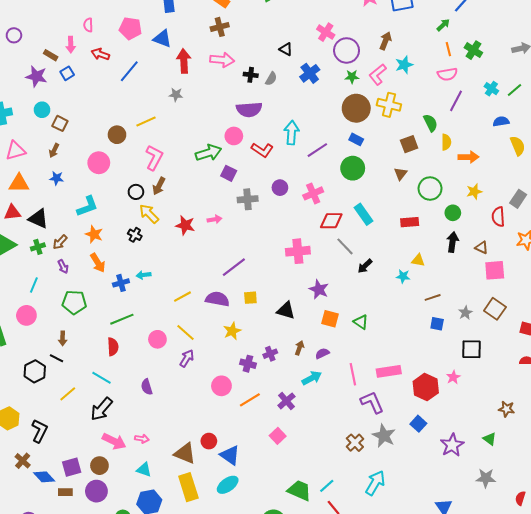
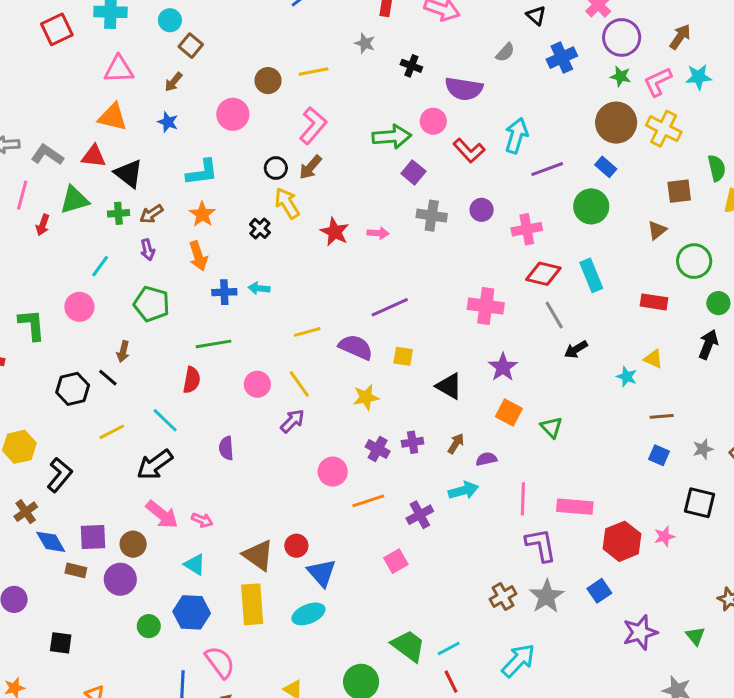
black cross: (251, 75) -> (411, 66), moved

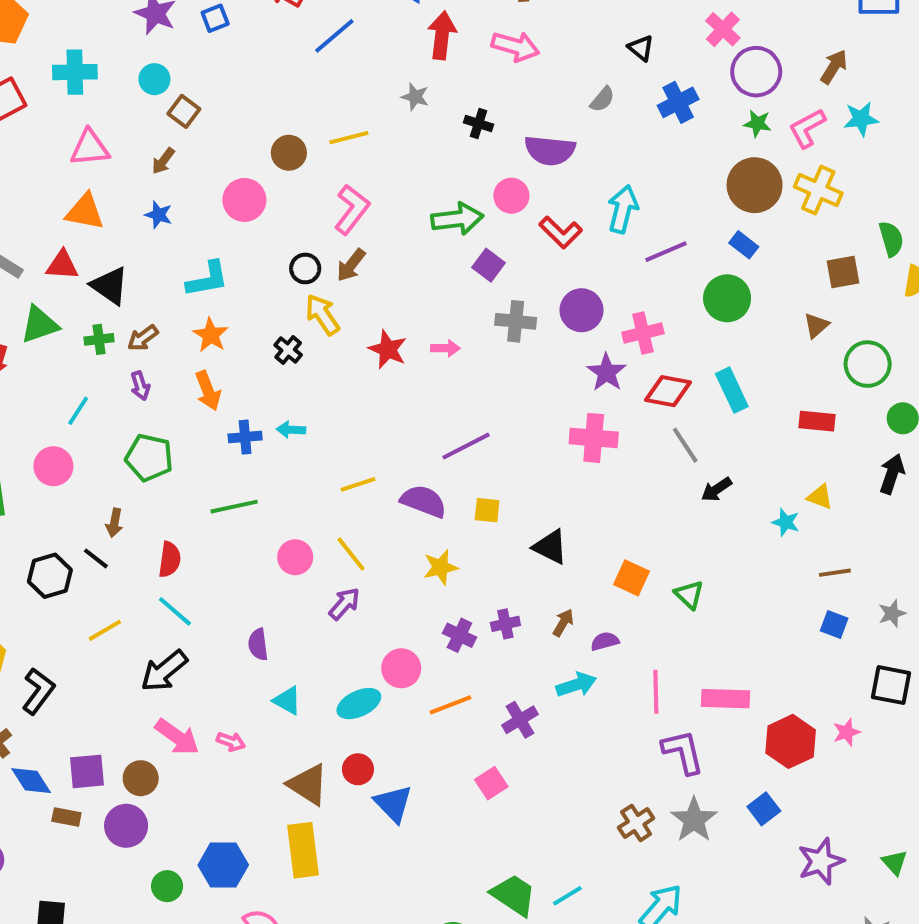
purple circle: (482, 210) -> (582, 310), size x1.4
purple star: (503, 367) -> (607, 372), moved
red semicircle: (192, 380) -> (170, 559), moved
cyan triangle: (195, 565) -> (287, 701), moved
cyan ellipse: (308, 614) -> (359, 704), moved

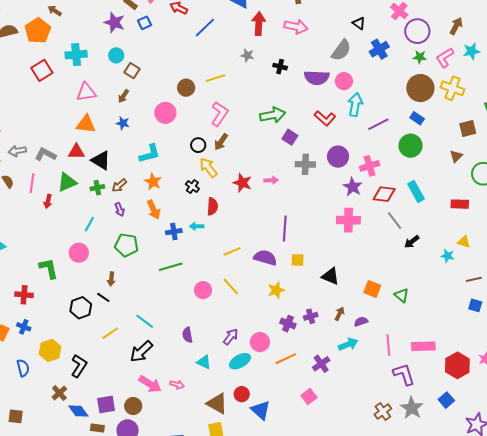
gray semicircle: (602, 99) -> (341, 50), size x1.6
pink circle: (511, 196) -> (344, 81), moved
purple line: (466, 446) -> (285, 229), turned -55
red semicircle: (170, 559) -> (213, 206), moved
purple arrow: (344, 604) -> (231, 337), moved

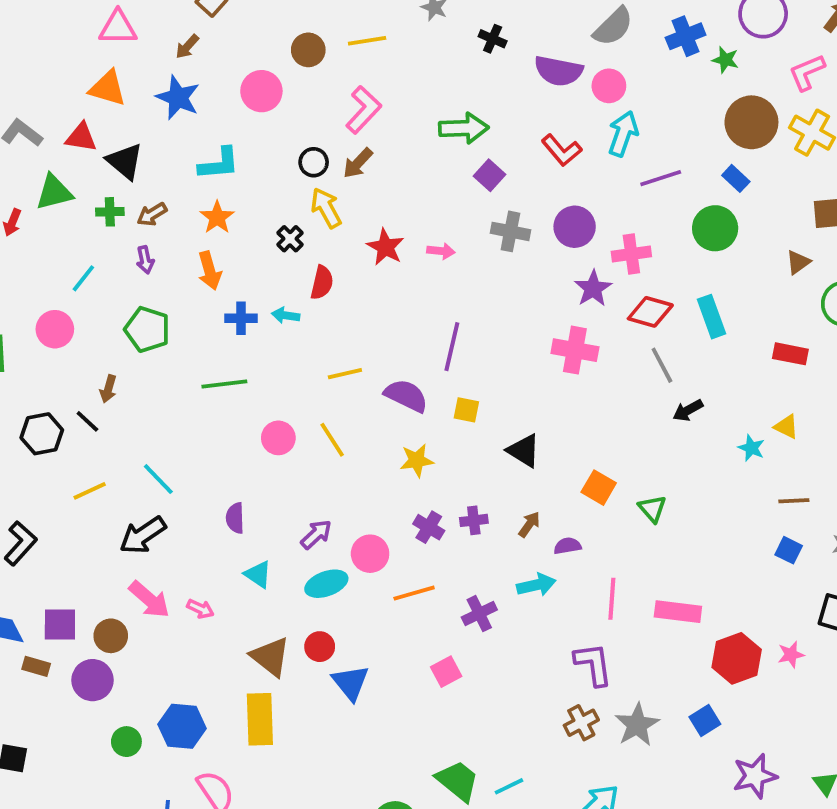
green star: (420, 57) -> (725, 60), moved
blue star: (123, 123) -> (178, 98), size x1.6
purple L-shape: (404, 374) -> (593, 664), moved

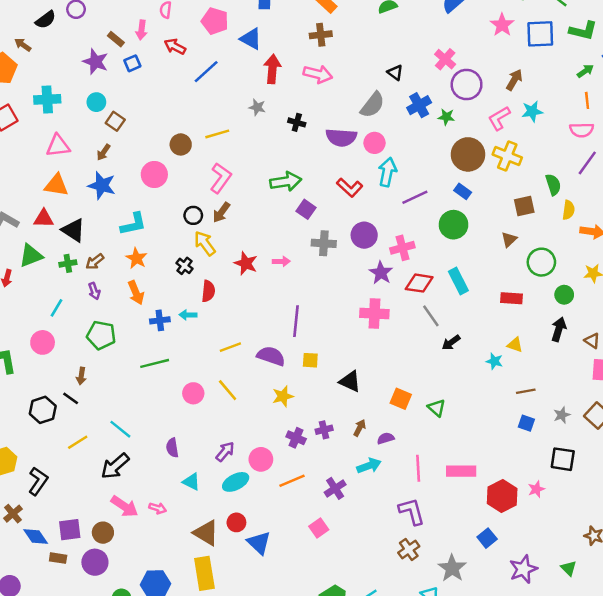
gray star: (637, 725) -> (452, 568), moved

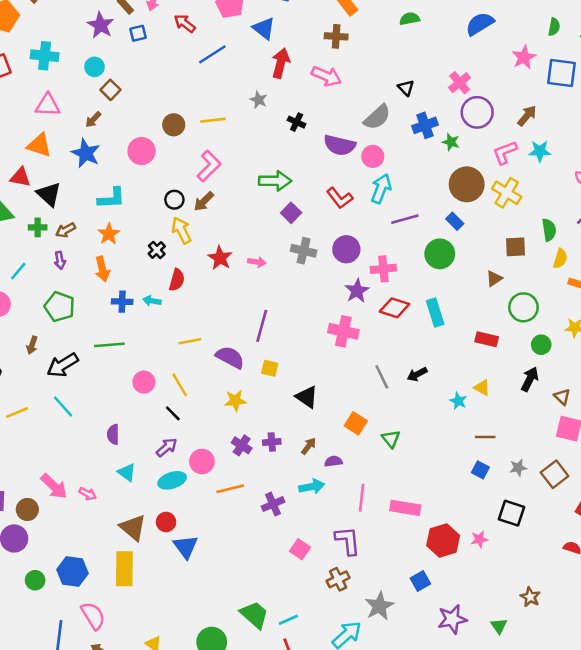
gray line: (431, 316) -> (382, 377), moved
black line: (71, 398) -> (173, 413), moved
black arrow: (115, 466) -> (63, 365), moved
pink square: (319, 528) -> (300, 549), moved, turned -30

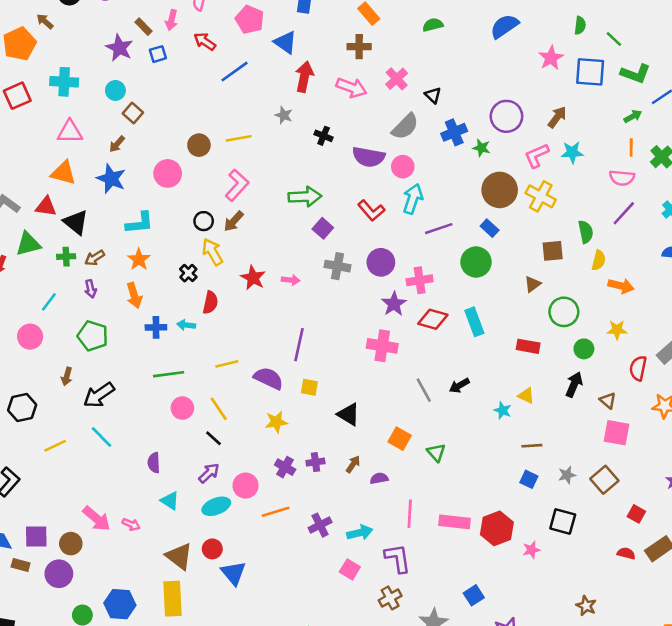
pink cross: (460, 83) -> (397, 79), moved
green line: (109, 345) -> (169, 374), moved
cyan arrow: (312, 487) -> (360, 533), moved
red hexagon: (443, 540) -> (497, 528), moved

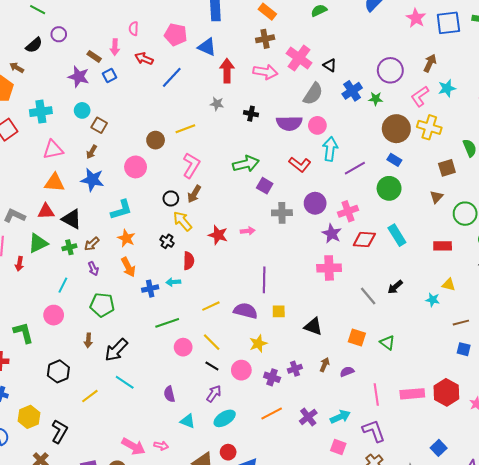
pink cross: (397, 79) -> (299, 58), size x1.4
pink circle: (246, 486) -> (241, 370), moved

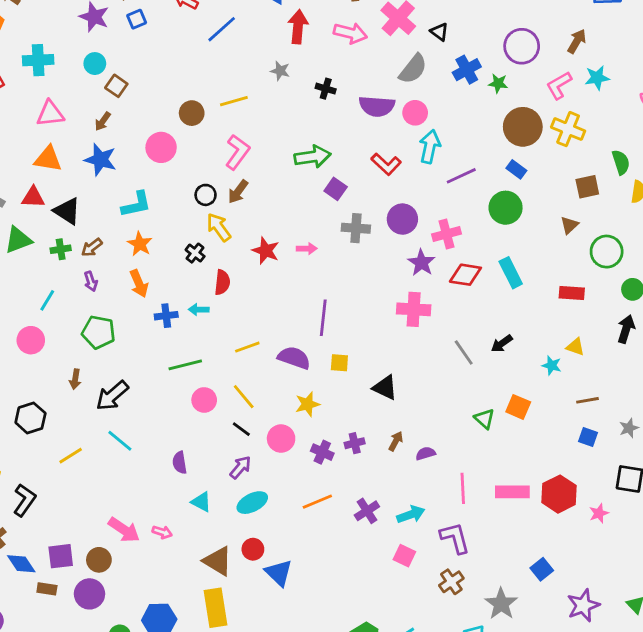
orange square: (357, 337) -> (518, 407), moved

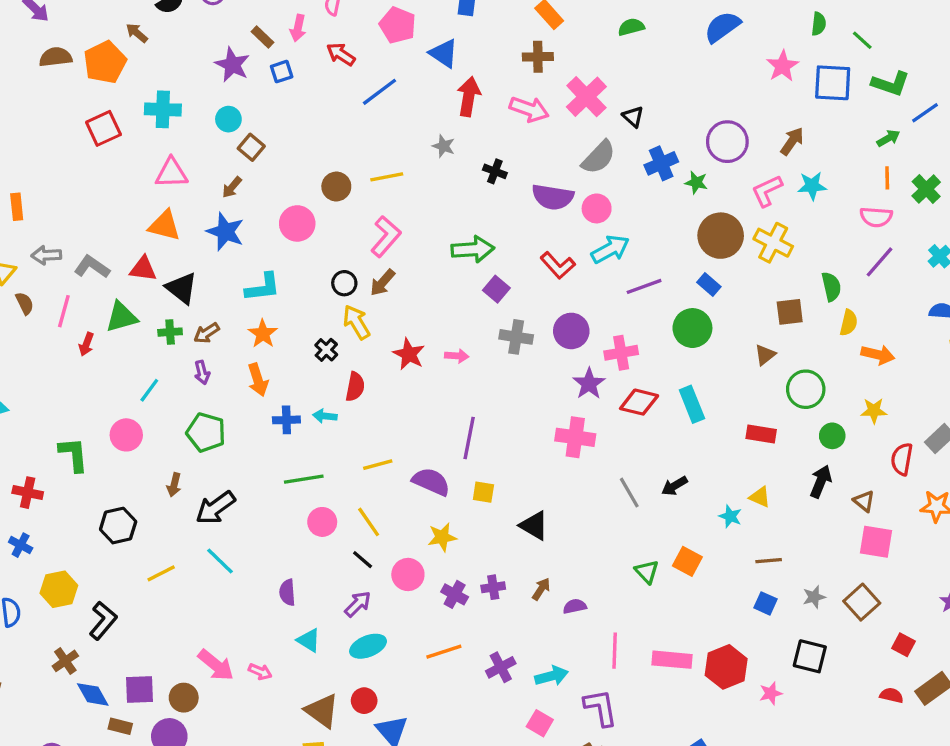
cyan arrow: (430, 147) -> (610, 249), turned 44

